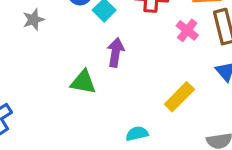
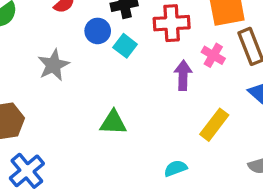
gray star: (33, 20) -> (53, 65), size x1.4
purple arrow: (116, 52) -> (183, 75), moved

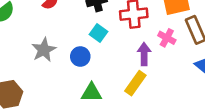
blue circle: (98, 31) -> (80, 57), moved
yellow rectangle: (214, 125) -> (135, 83), moved

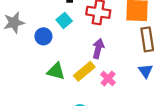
pink cross: (167, 38) -> (108, 78), moved
green triangle: (91, 93) -> (56, 71), moved

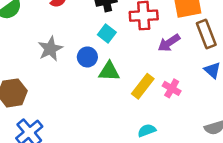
purple arrow: (98, 49) -> (169, 43), moved, turned -126
green triangle: (56, 71) -> (109, 71), moved

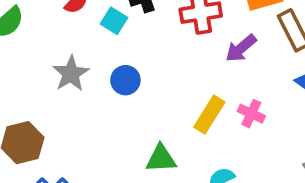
cyan square: (107, 34) -> (114, 21), moved
green triangle: (109, 71) -> (161, 159), moved

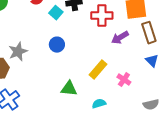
gray star: (71, 74) -> (18, 52), moved
pink cross: (251, 114) -> (124, 80), moved

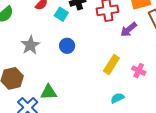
gray star: (18, 52) -> (30, 45), moved
green triangle: (69, 89) -> (49, 92), moved

